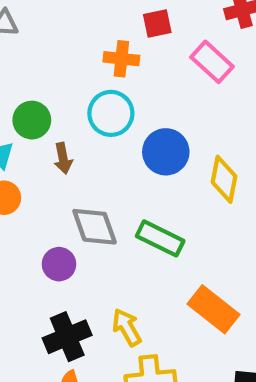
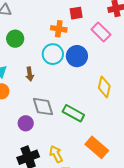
green circle: (32, 120) -> (15, 39), moved
blue circle: (166, 152) -> (77, 56), moved

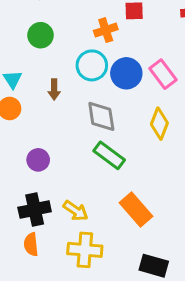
orange cross: (59, 29) -> (106, 30), turned -35
pink rectangle: (101, 32) -> (163, 74), moved
gray diamond: (43, 107) -> (101, 116), moved
yellow arrow: (56, 154) -> (76, 211), turned 144

